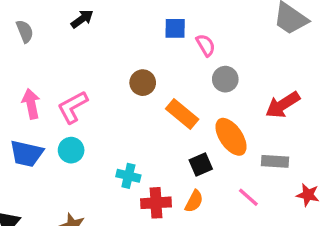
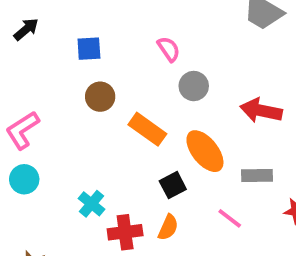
blue square: (175, 28) -> (89, 49), moved
red arrow: (283, 105) -> (261, 111), turned 48
cyan cross: (128, 176) -> (91, 204), turned 30

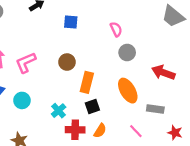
brown circle: (100, 97) -> (67, 62), moved
orange rectangle: (147, 129) -> (87, 82), moved, turned 60
cyan circle: (24, 179) -> (22, 100), moved
black square: (173, 185) -> (92, 107), moved

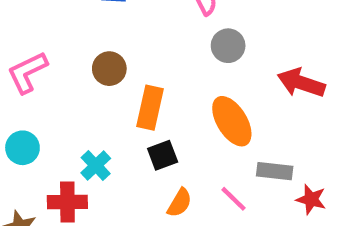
gray rectangle: (155, 109) -> (275, 171), moved
red cross: (75, 130) -> (67, 202), moved
pink line: (136, 131) -> (233, 199), moved
red star: (175, 133) -> (311, 199), moved

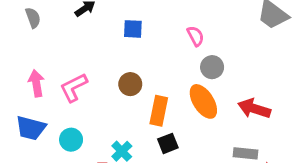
red arrow: (301, 83) -> (254, 109), moved
orange ellipse: (232, 121) -> (203, 101), moved

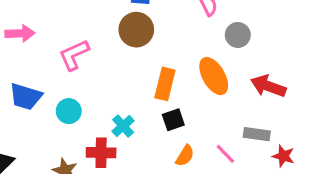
gray circle: (212, 67) -> (238, 35), moved
pink arrow: (36, 83) -> (20, 33), moved, turned 95
brown circle: (130, 84) -> (136, 30), moved, size x1.4

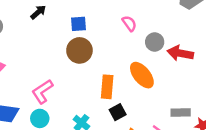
pink L-shape: (74, 55) -> (42, 91), moved
red arrow: (268, 86) -> (180, 53), moved

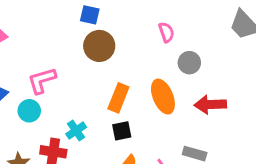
blue square: (78, 24) -> (90, 15), moved
red arrow: (180, 53) -> (210, 105), moved, turned -30

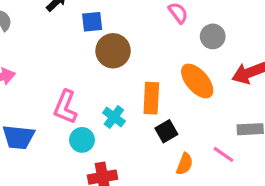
pink L-shape: (42, 80) -> (65, 107), turned -32
cyan circle: (29, 111) -> (82, 140), moved
cyan cross: (76, 131) -> (114, 117), moved

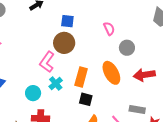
blue square: (92, 22) -> (67, 21), moved
pink L-shape: (65, 107) -> (47, 62), moved
black square: (166, 131) -> (86, 99), turned 32

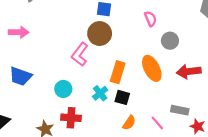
cyan cross: (56, 83) -> (100, 93), moved

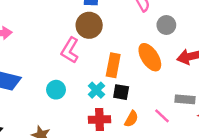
red cross: (71, 118) -> (100, 120), moved

